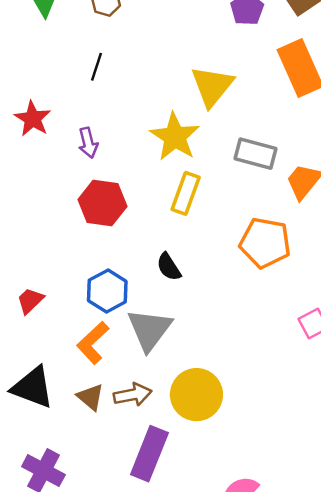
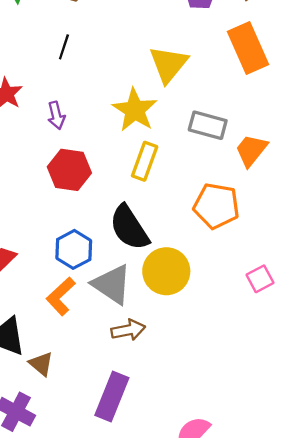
black semicircle: (169, 267) -> (129, 228), size x1.8
gray triangle: (149, 330) -> (112, 284), turned -33
brown arrow: (133, 395) -> (128, 330), moved
yellow circle: (196, 395) -> (166, 271), moved
brown triangle: (90, 397) -> (41, 364), moved

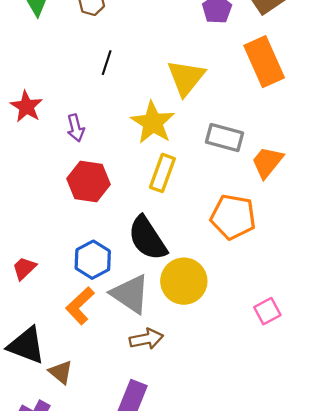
black line: (64, 47) -> (107, 63), moved
pink square: (260, 279) -> (267, 311), moved

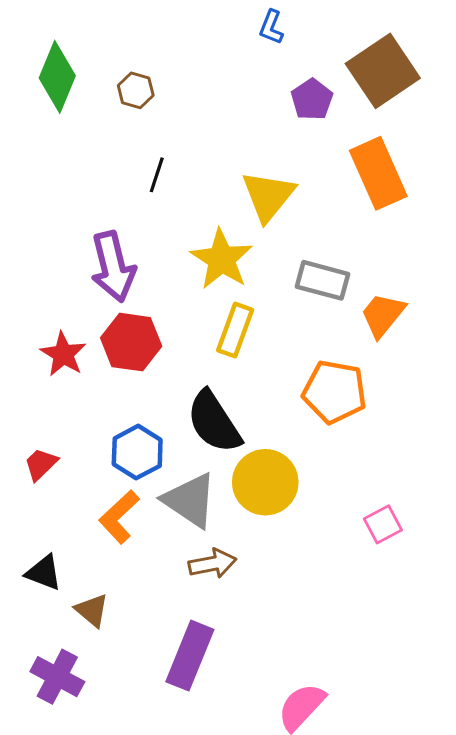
red star: (26, 107) -> (63, 354), moved
purple arrow: (76, 128) -> (113, 267), size x1.8
black triangle: (26, 345) -> (44, 573), size x0.7

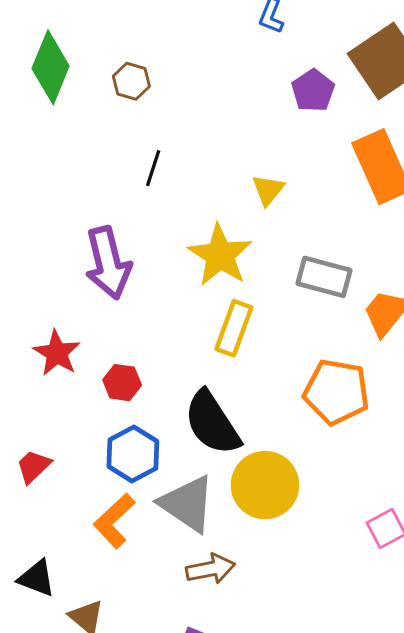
yellow triangle: (268, 196) -> (268, 190), size x0.6
red hexagon: (131, 342) -> (122, 383), moved, size x0.6

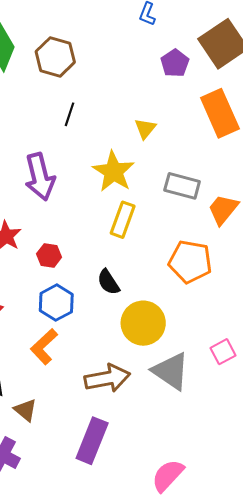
brown hexagon: (131, 81) -> (55, 57), size x1.6
black semicircle: (212, 423) -> (108, 282), size x0.6
gray triangle: (187, 504) -> (171, 371), moved
brown arrow: (211, 569) -> (107, 378), size x1.4

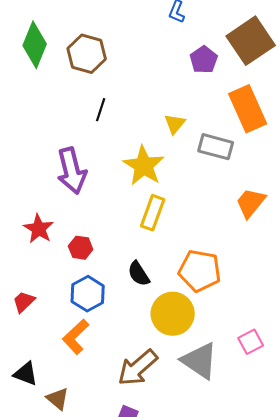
gray rectangle: (182, 186) -> (216, 147), moved
orange pentagon: (190, 262) -> (200, 271), moved
brown arrow: (107, 378) -> (138, 368), turned 150

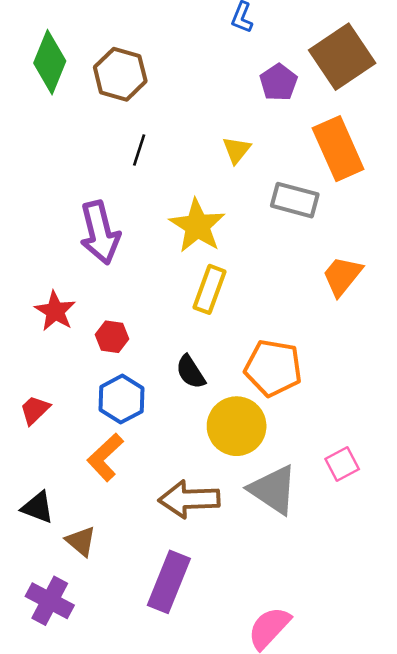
yellow triangle: (175, 124) -> (237, 150), moved
brown arrow: (138, 368) -> (189, 499), turned 39

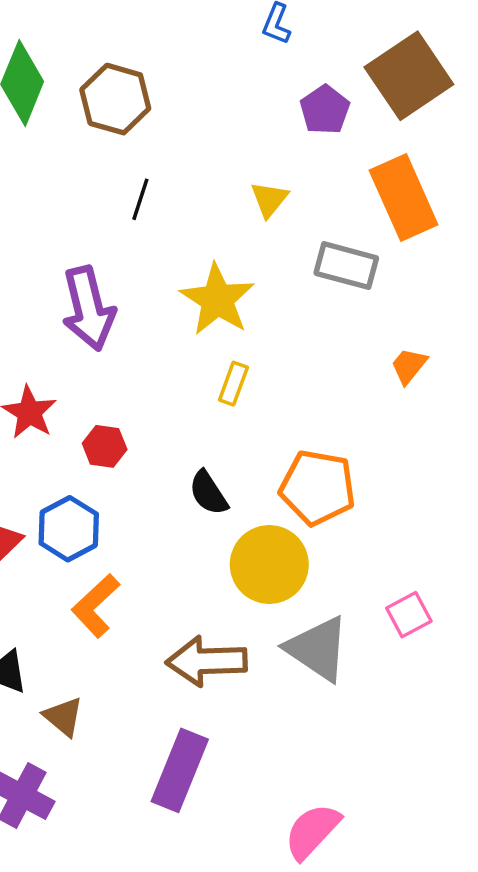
orange trapezoid: (342, 276) -> (409, 366), size x0.7
yellow rectangle: (209, 289) -> (233, 384), size x0.7
blue hexagon: (122, 399) -> (69, 529), moved

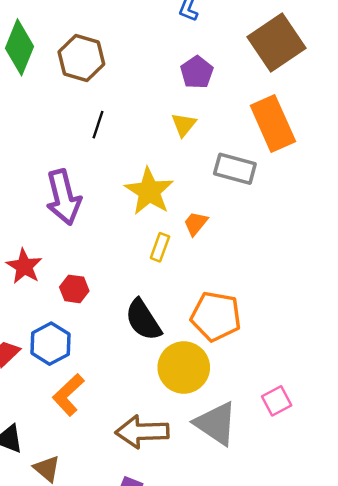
purple pentagon: (325, 110) -> (197, 72), moved
orange trapezoid: (409, 366) -> (196, 223), moved
black semicircle: (208, 493) -> (143, 320), size x1.4

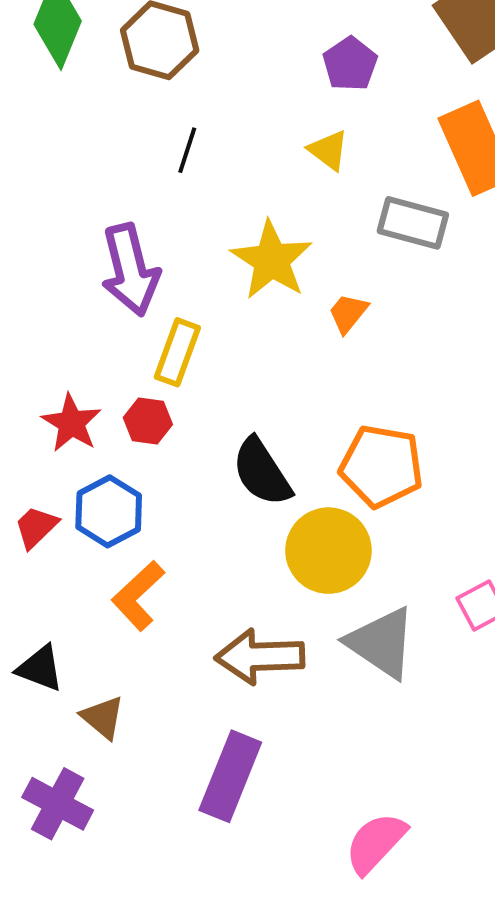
yellow triangle: (184, 125) -> (328, 150), turned -32
yellow rectangle: (160, 247) -> (177, 352), moved, size x1.4
red star: (24, 266) -> (71, 423), moved

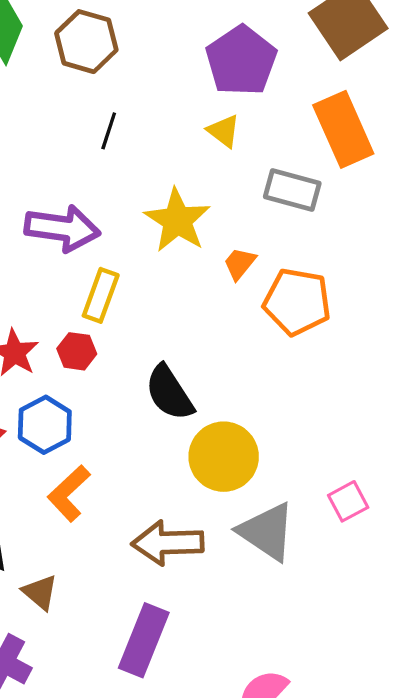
purple pentagon: (350, 64) -> (241, 61), size x1.6
purple arrow: (130, 270) -> (62, 228), turned -68
orange pentagon: (381, 466) -> (297, 302), moved

